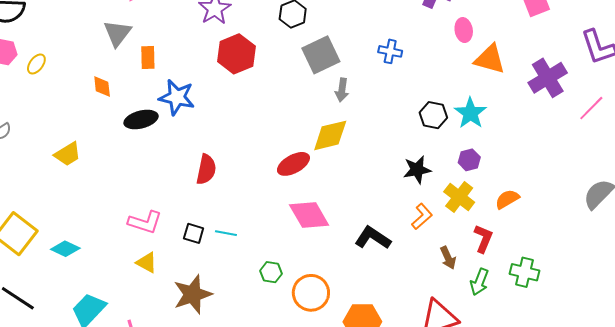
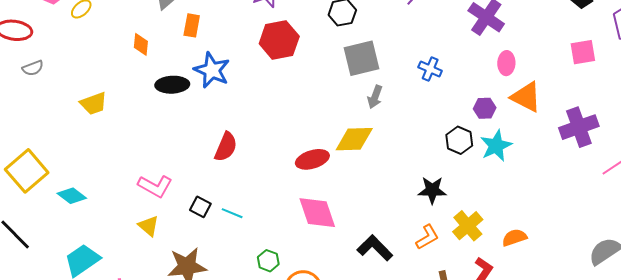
purple hexagon: (469, 160) -> (485, 108), moved

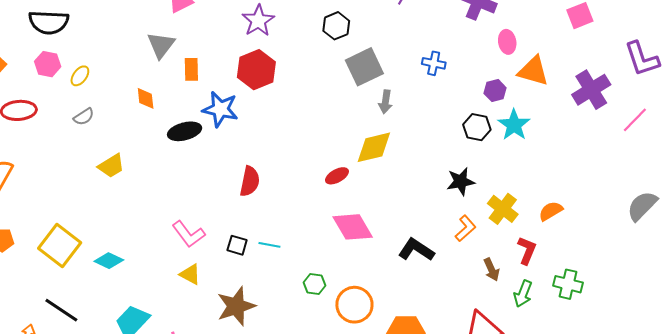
red hexagon: (279, 40) -> (256, 70), moved
gray semicircle: (33, 68) -> (84, 117), moved
red ellipse: (312, 159) -> (337, 176), size x0.7
pink L-shape: (155, 186) -> (189, 234), turned 36

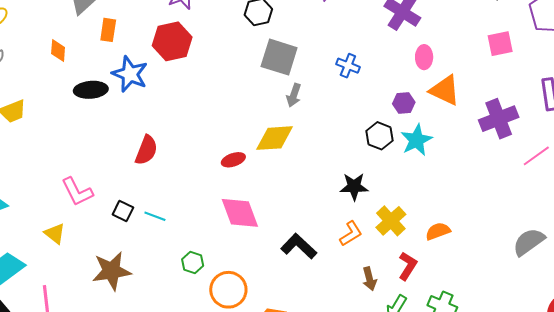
gray square: (364, 67) -> (279, 57), turned 33
yellow triangle: (190, 274) -> (55, 234), moved

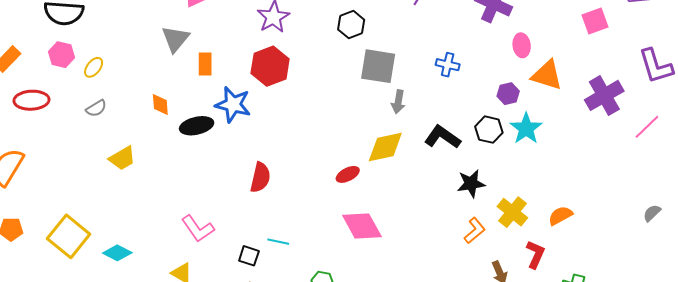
orange diamond: (58, 51) -> (160, 105), moved
black square: (123, 211) -> (249, 256), moved
gray semicircle: (529, 242) -> (652, 213), size x0.6
black L-shape: (299, 246) -> (442, 137), moved

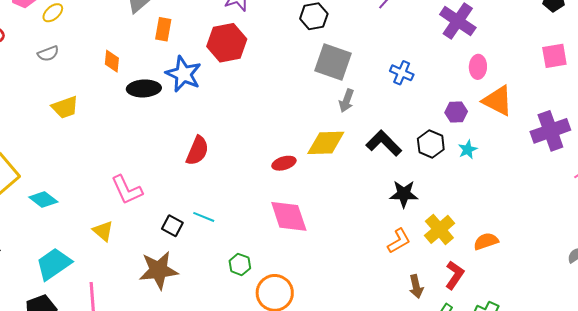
cyan star: (526, 128) -> (468, 150), size x0.6

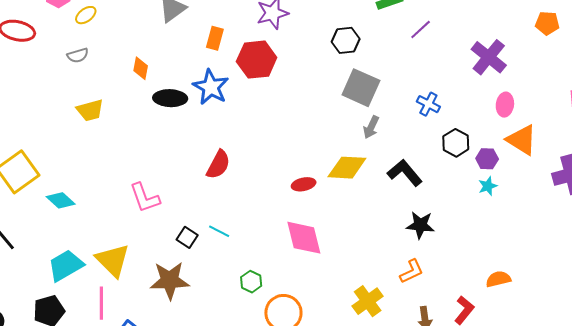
orange rectangle: (163, 29) -> (215, 38), moved
purple hexagon: (456, 112) -> (487, 159), moved
black hexagon: (431, 144) -> (456, 143), moved
yellow cross: (439, 229) -> (368, 301), moved
yellow triangle: (103, 231) -> (113, 260), moved, size x1.6

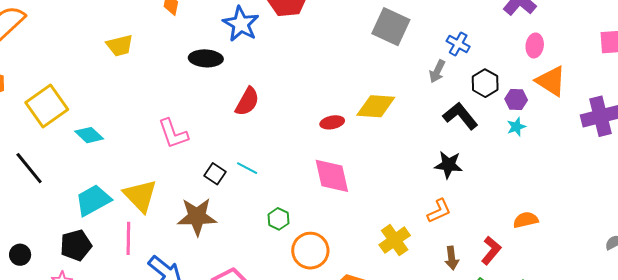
black ellipse: (170, 98) -> (206, 58), moved
gray arrow: (371, 127) -> (437, 71), moved
black L-shape: (405, 173) -> (460, 116), moved

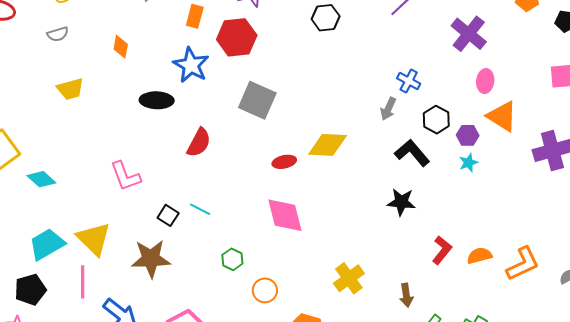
gray square: (391, 27) -> (257, 100), moved
orange L-shape: (439, 211) -> (523, 264), moved, size x1.4
red L-shape: (491, 250) -> (442, 250), moved
orange circle: (310, 251) -> (265, 290), size x0.7

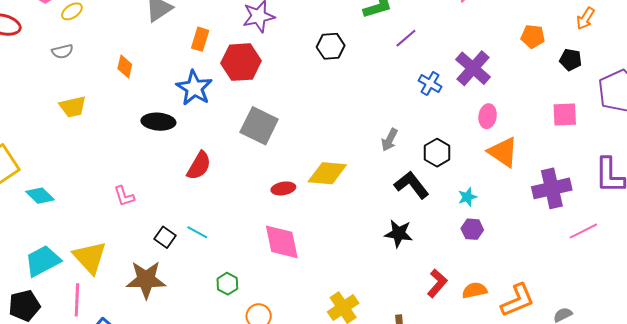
blue cross: (409, 81) -> (430, 84), moved
purple hexagon: (468, 135) -> (472, 229), moved
pink L-shape: (125, 176) -> (124, 196), size x0.7

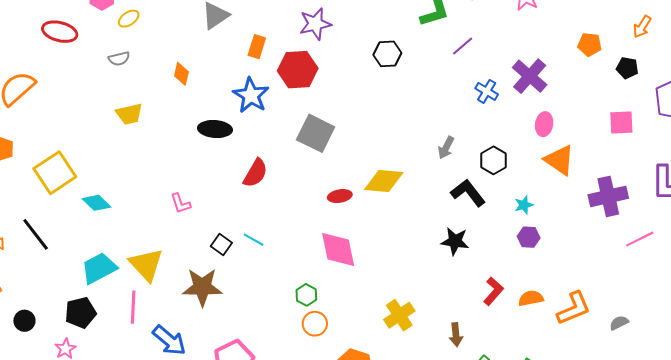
green hexagon: (227, 284) -> (306, 295), moved

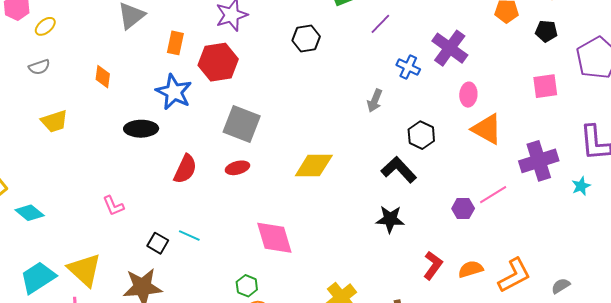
gray arrow: (446, 148) -> (375, 101), moved
red ellipse: (340, 196) -> (237, 168), moved
cyan star: (524, 205) -> (581, 186), moved
pink line: (640, 239) -> (493, 195), moved

